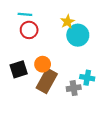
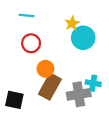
red circle: (29, 30) -> (31, 43), moved
black square: (19, 69) -> (14, 100), moved, turned 30
gray cross: (74, 88) -> (79, 94), size x1.5

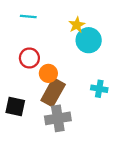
red circle: (31, 43) -> (29, 58), moved
gray cross: (79, 94) -> (58, 118), moved

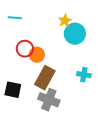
cyan line: (28, 17) -> (15, 18), moved
orange circle: (48, 73) -> (37, 55), moved
gray cross: (58, 118) -> (49, 100), turned 30

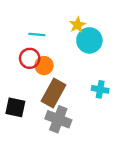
cyan line: (15, 18) -> (37, 34), moved

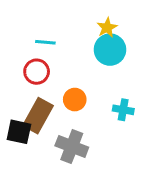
yellow star: (77, 25) -> (107, 28), moved
orange circle: (44, 66) -> (75, 100), moved
brown rectangle: (54, 93) -> (38, 116), moved

